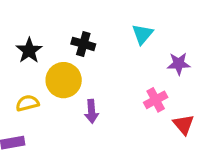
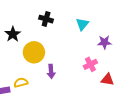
black cross: (83, 44) -> (46, 19), moved
yellow semicircle: (27, 103) -> (21, 83), moved
red triangle: (184, 124) -> (108, 80), turned -40

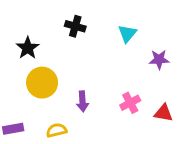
yellow circle: (34, 52) -> (42, 83), moved
pink cross: (90, 64) -> (130, 103), moved
yellow semicircle: (21, 83) -> (57, 130), moved

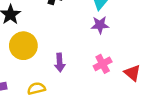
purple star: (159, 59) -> (100, 25), moved
red triangle: (163, 113) -> (132, 73), turned 30

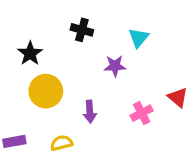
purple star: (100, 25) -> (115, 66), moved
red triangle: (132, 73) -> (178, 97), moved

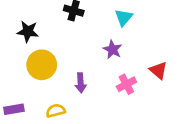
black star: (30, 53) -> (28, 31), turned -30
purple star: (115, 66) -> (113, 50), moved, turned 30

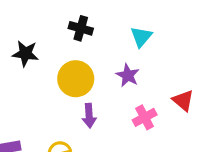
yellow circle: (42, 65) -> (76, 79), moved

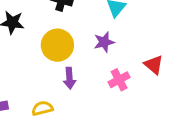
purple star: (128, 75) -> (104, 42), turned 30

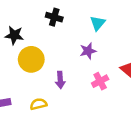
yellow circle: (57, 45) -> (31, 59), moved

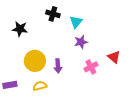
cyan triangle: (98, 23) -> (76, 22), moved
yellow circle: (31, 59) -> (35, 61), moved

